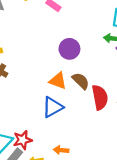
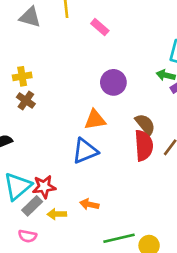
orange triangle: (58, 81) -> (95, 120), turned -36
brown semicircle: (81, 81) -> (145, 124), moved

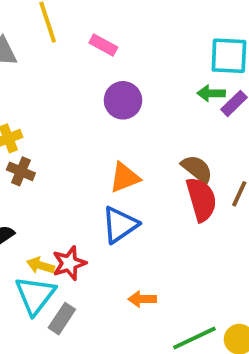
purple circle: (113, 82) -> (123, 100), moved
red star: (44, 187) -> (69, 263), moved
yellow arrow: (57, 214) -> (40, 265), moved, turned 30

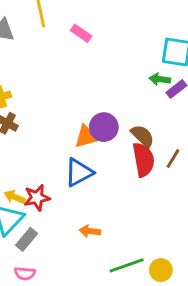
purple circle: (123, 100) -> (104, 127), moved

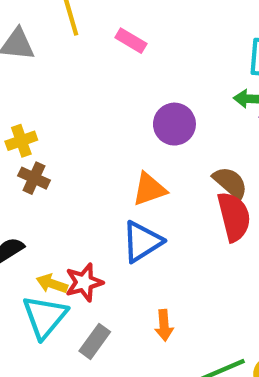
purple circle: (104, 127) -> (174, 124), moved
orange arrow: (90, 231) -> (164, 325), turned -96
gray rectangle: (27, 239) -> (95, 341), moved

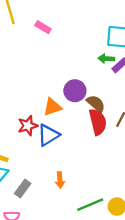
purple circle: (174, 124) -> (75, 91), moved
red star: (84, 282) -> (28, 126), moved

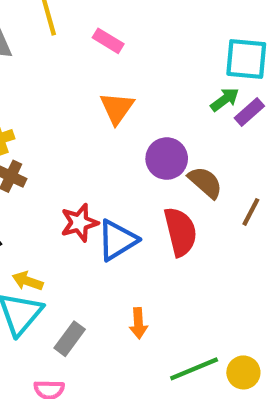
green arrow: (106, 59) -> (225, 99), turned 140
orange triangle: (52, 107) -> (117, 108), moved, turned -36
red semicircle: (98, 122) -> (180, 232), moved

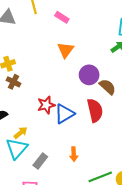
yellow arrow: (28, 281) -> (21, 133), turned 120

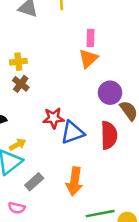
pink rectangle: (62, 17) -> (91, 38), moved, turned 48
orange arrow: (74, 154) -> (74, 181), size x1.6

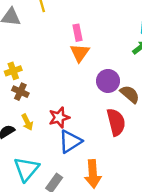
blue triangle: (73, 132) -> (70, 141), moved
yellow arrow: (18, 145) -> (27, 122), moved, turned 105

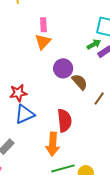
red semicircle: (116, 122) -> (64, 120), moved
orange arrow: (93, 174) -> (53, 144), moved

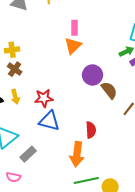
blue triangle: (25, 114) -> (49, 121), turned 35
red semicircle: (64, 120) -> (91, 130), size x0.7

